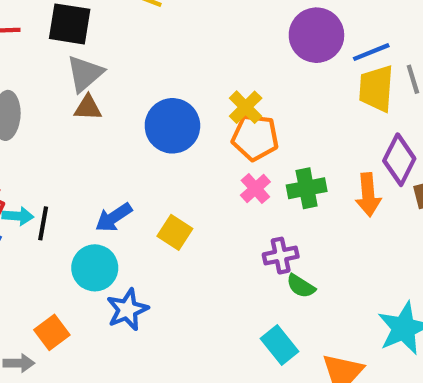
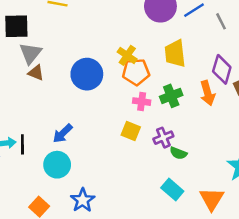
yellow trapezoid: (376, 88) -> (175, 53), moved
brown triangle: (88, 108) -> (36, 73), turned 30
pink cross: (255, 189) -> (142, 102), turned -30
yellow square: (175, 232) -> (131, 131), moved
blue star: (127, 310) -> (83, 200), moved

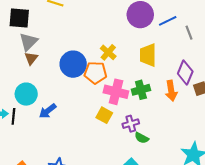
orange pentagon: (136, 72) -> (95, 73), moved
brown triangle: (36, 73) -> (31, 58), turned 40
pink cross: (142, 102) -> (116, 92), size x1.6
cyan circle: (57, 165) -> (26, 94), moved

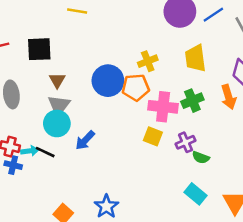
black square: (19, 18) -> (39, 49), moved
gray triangle: (28, 42) -> (59, 105), moved
yellow cross: (108, 52) -> (148, 61), turned 35
black line: (13, 116) -> (45, 152), turned -63

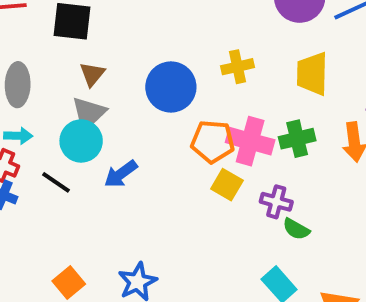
orange pentagon: (136, 87) -> (213, 142), moved
purple cross: (186, 142) -> (276, 202), turned 30
cyan arrow: (30, 151) -> (18, 136), moved

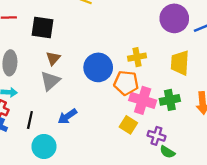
cyan circle: (81, 141) -> (44, 146), moved
orange pentagon: (213, 142) -> (126, 83), moved
black line: (56, 182) -> (30, 120), turned 66

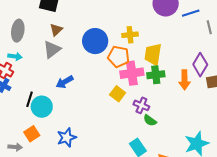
yellow trapezoid: (180, 63) -> (153, 54), moved
pink cross: (143, 100) -> (132, 73), turned -30
black line: (30, 120) -> (29, 99), moved

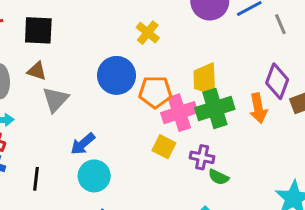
brown triangle: (56, 30) -> (37, 71), moved, turned -48
yellow cross: (130, 35) -> (148, 33), moved, turned -35
green cross: (156, 75) -> (215, 108), size x1.4
cyan circle: (42, 107) -> (94, 176), moved

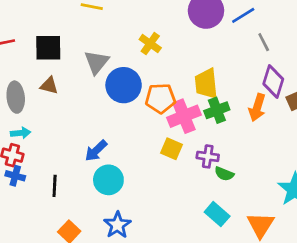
gray line: (280, 24) -> (264, 42), moved
gray triangle: (55, 99) -> (97, 62), moved
green cross: (215, 108) -> (217, 110), size x0.7
orange arrow: (258, 108) -> (257, 108), turned 32

